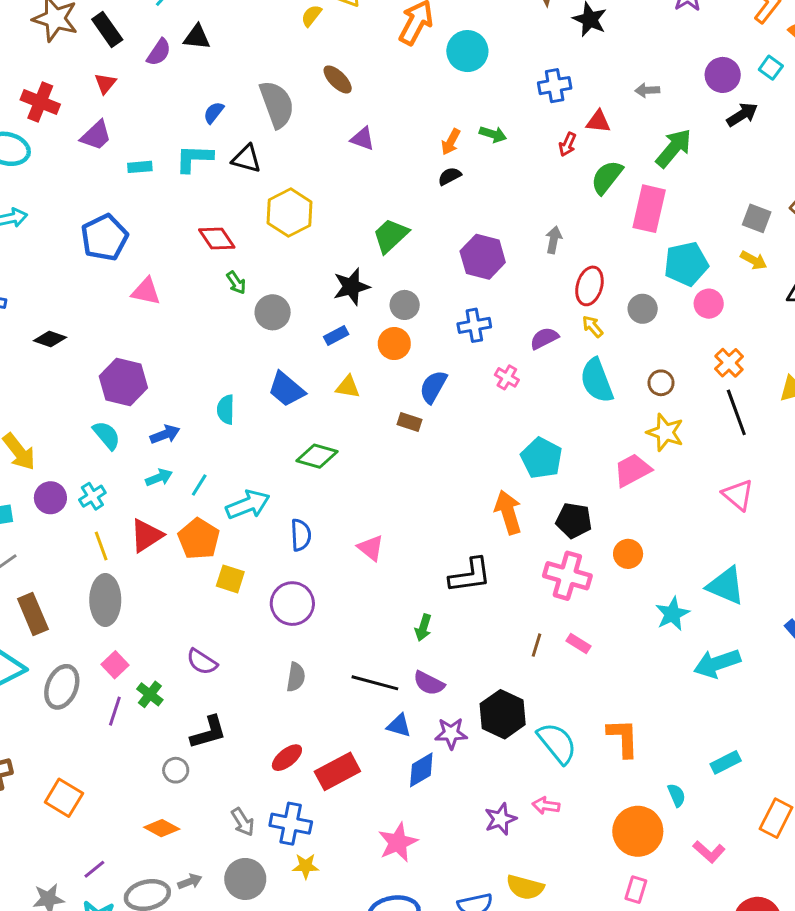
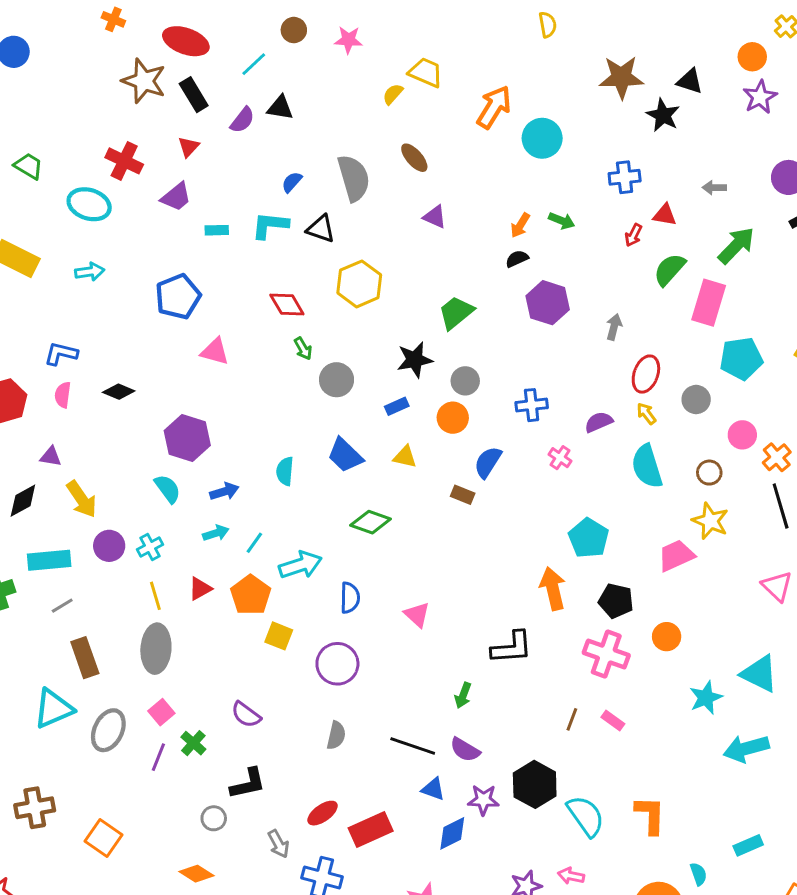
purple hexagon: (483, 257) -> (548, 303), moved
pink circle: (709, 304) -> (742, 435), moved
red triangle: (146, 536) -> (200, 589), size x0.7
gray arrow: (243, 822) -> (278, 844), moved

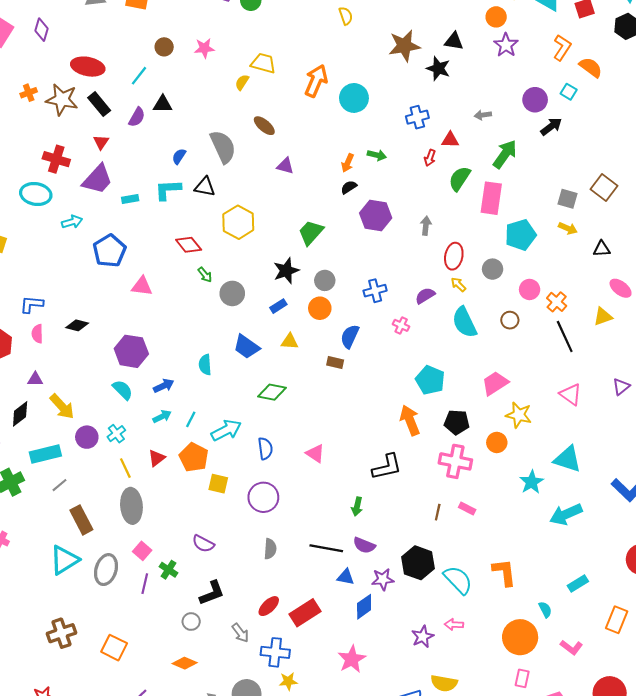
orange cross: (113, 19) -> (29, 93), moved, turned -35
purple trapezoid: (176, 197) -> (98, 179), size x1.4
cyan arrow: (90, 272) -> (72, 222), moved
yellow star: (710, 521) -> (519, 415), moved

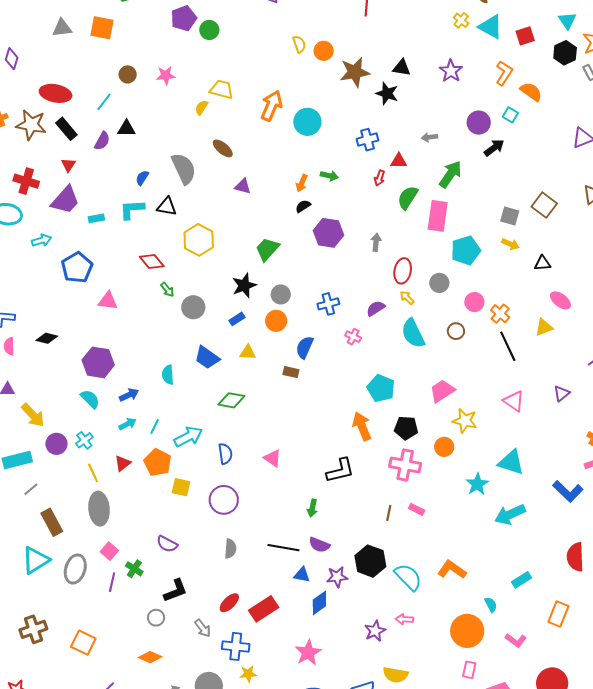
orange circle: (496, 17) -> (324, 51), moved
orange L-shape: (504, 572) -> (452, 570), turned -48

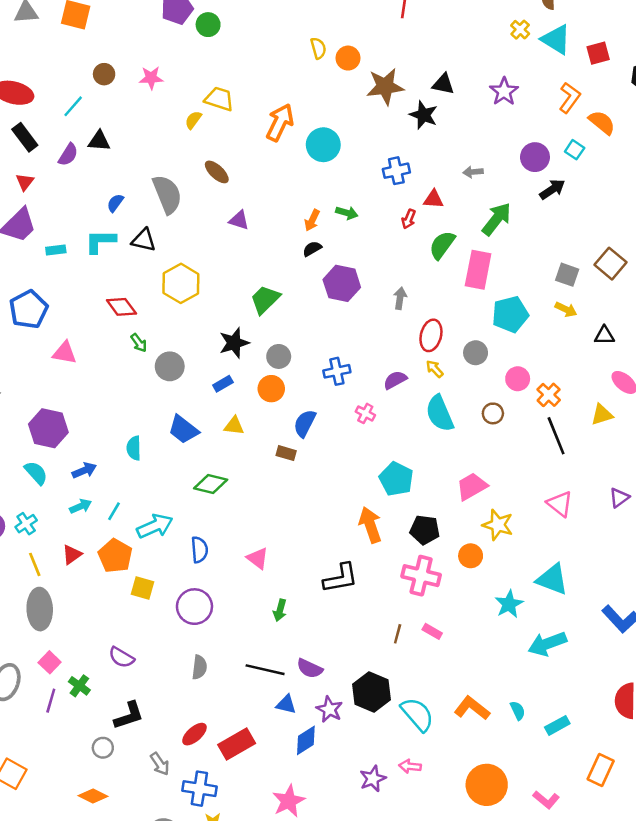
green arrow: (312, 508) -> (280, 610), moved
purple star: (337, 577) -> (329, 709), turned 30
cyan semicircle: (491, 605) -> (518, 711), moved

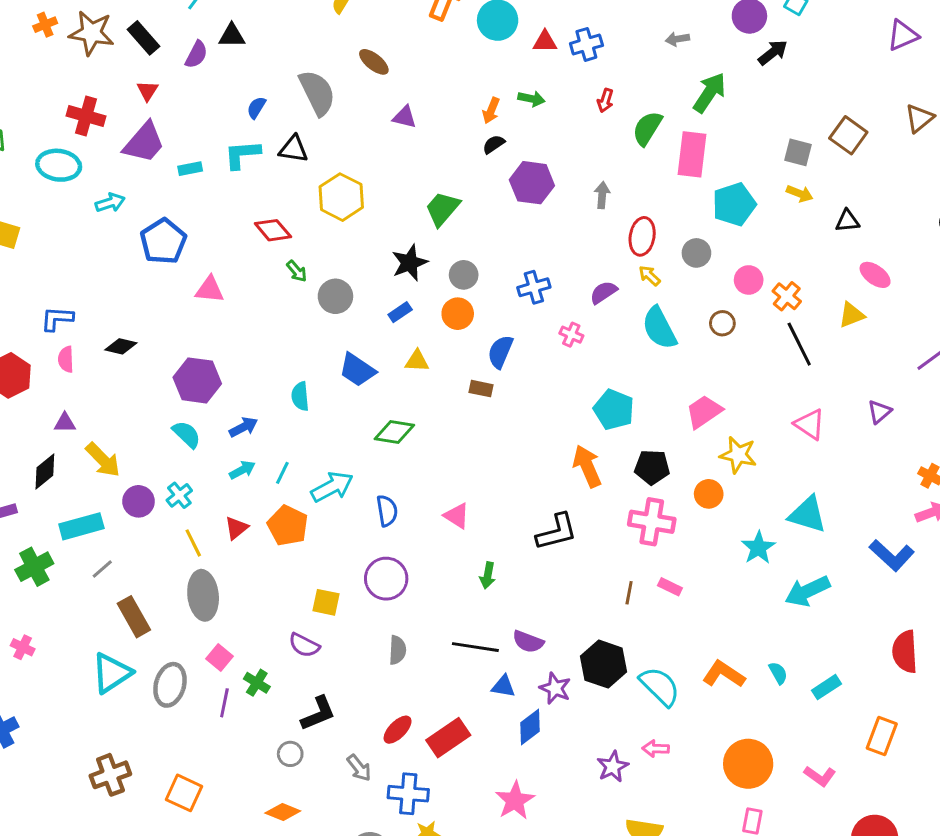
red triangle: (433, 199) -> (545, 42), moved
yellow square: (142, 588) -> (326, 602), moved

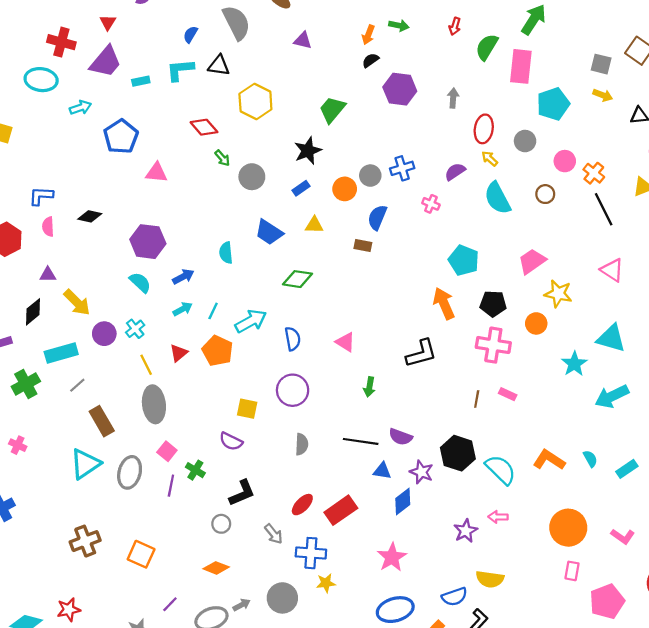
gray circle: (464, 275) -> (370, 176), moved

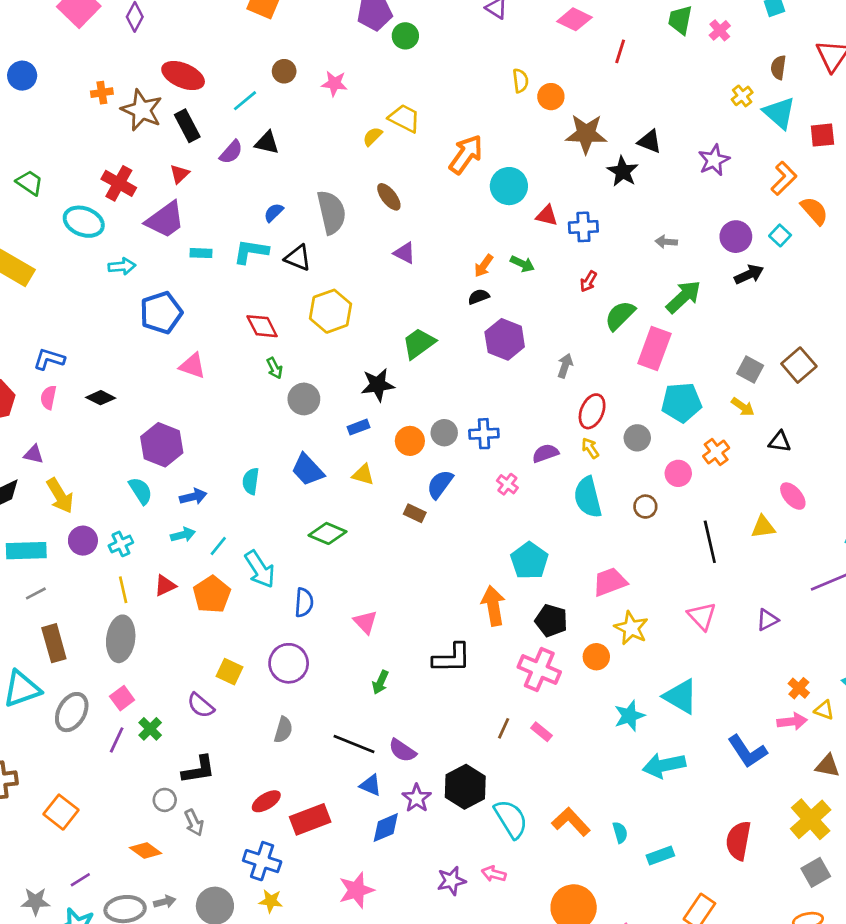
orange cross: (594, 173) -> (716, 452), moved
cyan arrow: (251, 321) -> (260, 569), turned 72
gray arrow: (274, 534) -> (194, 823), moved

